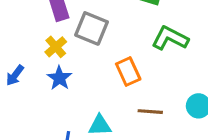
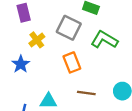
gray square: (91, 28) -> (69, 28), moved
yellow cross: (56, 47) -> (37, 40), moved

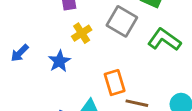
orange rectangle: (72, 62) -> (115, 83), moved

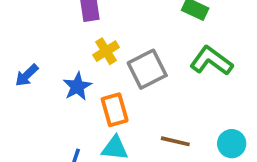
gray square: (122, 21) -> (147, 69), moved, turned 32
orange rectangle: (115, 83) -> (115, 110), moved

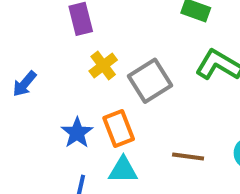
blue arrow: (27, 75) -> (24, 84), moved
blue star: (77, 86) -> (77, 133), moved

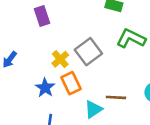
yellow cross: (103, 65) -> (60, 59), moved
cyan triangle: (123, 170) -> (93, 109), moved, turned -30

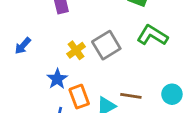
orange rectangle: (71, 83) -> (79, 97), moved

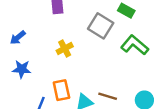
gray square: (106, 45) -> (101, 26), moved, turned -35
blue star: (57, 79) -> (22, 69), moved, turned 30

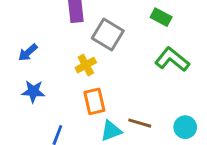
gray square: (101, 26) -> (108, 35), moved
orange rectangle: (61, 90) -> (94, 101), moved

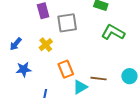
gray square: (108, 35) -> (67, 23), turned -30
yellow cross: (86, 65) -> (46, 45), moved

